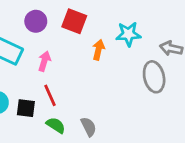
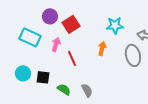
red square: (74, 21) -> (71, 24), moved, turned 36
orange arrow: (98, 50) -> (102, 48), moved
red line: (50, 95) -> (72, 58), moved

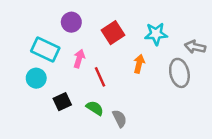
red square: (71, 24) -> (113, 33), moved
cyan circle: (23, 73) -> (36, 78), moved
black square: (43, 77) -> (62, 102), turned -32
green semicircle: (64, 89) -> (95, 108), moved

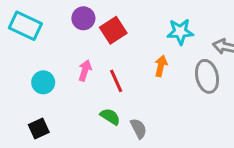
red square: (113, 33) -> (113, 30), moved
cyan rectangle: (45, 49) -> (25, 26), moved
pink arrow: (79, 59) -> (85, 70), moved
black square: (62, 102) -> (39, 129), moved

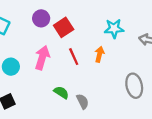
pink arrow: (85, 70) -> (42, 58), size x1.5
gray ellipse: (207, 76) -> (134, 86), moved
red line: (116, 81) -> (74, 57), moved

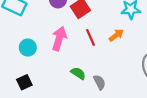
orange arrow: (99, 54) -> (116, 35), turned 40

